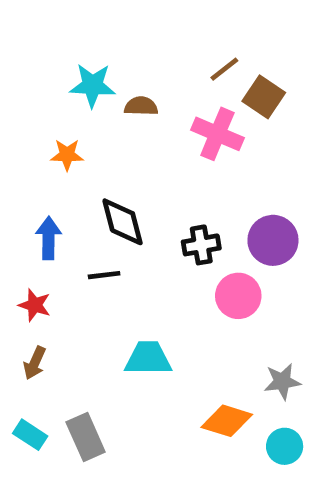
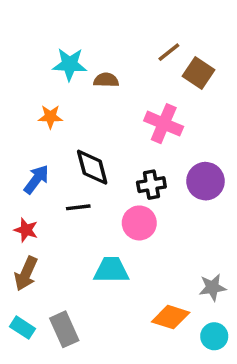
pink cross: (217, 134) -> (164, 124), moved
blue arrow: (49, 238) -> (36, 179), turned 36
pink circle: (238, 296) -> (139, 223), moved
brown arrow: (35, 363) -> (26, 274), size x1.4

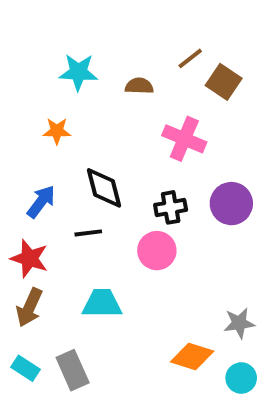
brown semicircle: (106, 80) -> (139, 86), moved
red star: (26, 230) -> (29, 258), size x1.4
cyan trapezoid: (111, 270) -> (102, 304), moved

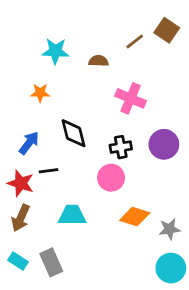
brown square: (224, 82) -> (167, 30), moved
black line: (88, 233) -> (48, 171), moved
orange diamond: (192, 356) -> (135, 217), moved
cyan circle: (241, 378) -> (171, 268), size x1.4

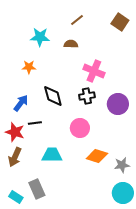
brown line: (135, 41) -> (77, 20), moved
black cross: (121, 147) -> (87, 96), moved
cyan rectangle: (18, 261) -> (16, 197), moved

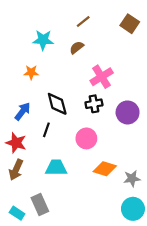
brown semicircle: (71, 44) -> (77, 47), turned -40
pink cross: (94, 71) -> (102, 77), turned 35
black line: (35, 123) -> (46, 130), moved, turned -64

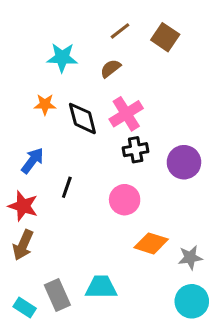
brown square: (130, 24) -> (165, 37), moved
pink cross: (102, 77) -> (126, 114), moved
black diamond: (57, 104) -> (82, 118), moved
cyan trapezoid: (56, 168) -> (101, 287), moved

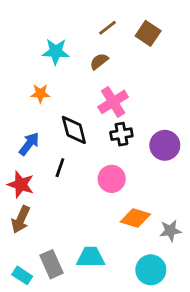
black diamond: (82, 118) -> (74, 130), moved
cyan circle: (192, 301) -> (151, 270), moved

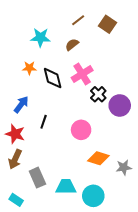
black diamond: (74, 130) -> (53, 78), moved
black cross: (121, 134) -> (98, 94), moved, turned -35
gray rectangle: (52, 264) -> (37, 178), moved
cyan circle: (151, 270) -> (93, 196), moved

